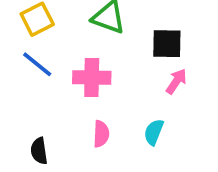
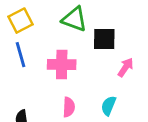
black square: (167, 44) -> (104, 39), moved
blue line: (37, 64) -> (21, 55), turned 35

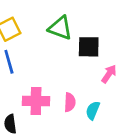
pink cross: (62, 65) -> (36, 101), moved
pink semicircle: (69, 107) -> (70, 102), moved

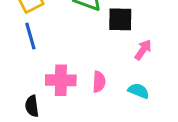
cyan semicircle: (93, 110) -> (138, 91), moved, turned 90

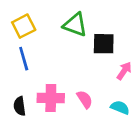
pink semicircle: (99, 82) -> (85, 99), turned -36
black semicircle: (32, 106) -> (20, 106), moved

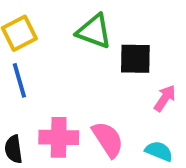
pink semicircle: (85, 99) -> (108, 139), size x1.4

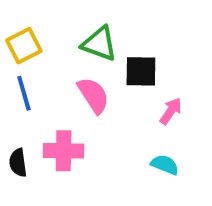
pink semicircle: (108, 139) -> (93, 95), moved

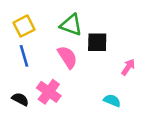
pink arrow: (171, 111) -> (128, 67), moved
pink cross: (64, 151) -> (49, 92), turned 35
black semicircle: (18, 163) -> (20, 99), turned 126

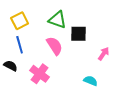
black semicircle: (20, 99) -> (11, 66), moved

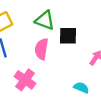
pink semicircle: (55, 46) -> (42, 49), turned -138

